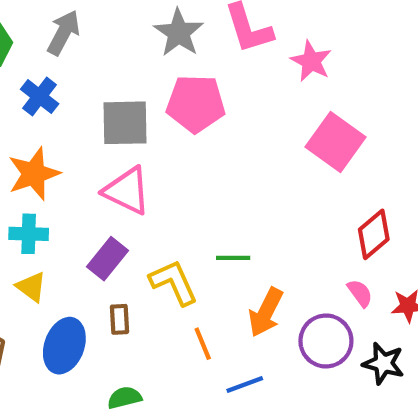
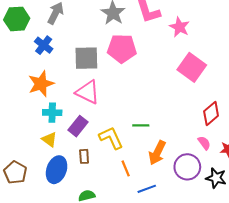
cyan cross: (29, 234) -> (52, 113), moved
yellow triangle: (31, 287) -> (49, 139), moved

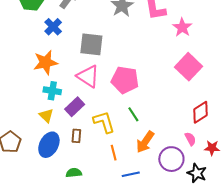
pink pentagon: (122, 48) -> (125, 80), moved
green line: (141, 125) -> (133, 114), turned 49

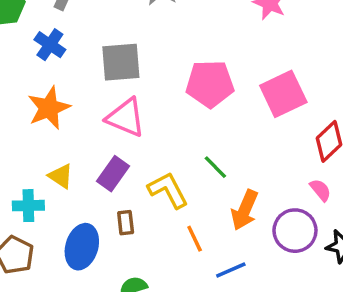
pink square: (188, 67) -> (283, 94), moved, turned 32
pink pentagon: (125, 80) -> (210, 84), moved
cyan cross: (52, 91) -> (28, 206), moved
yellow triangle: (46, 116) -> (61, 176), moved

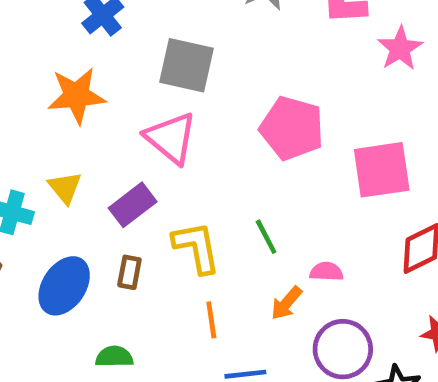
pink semicircle: (320, 190) -> (326, 272), moved, turned -65
orange arrow: (245, 210) -> (287, 303), size x0.7

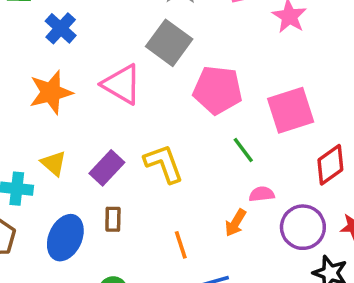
gray square: (187, 65) -> (169, 43), moved, turned 33
pink triangle: (171, 138) -> (122, 84), moved
green line: (266, 237) -> (243, 150), moved
yellow L-shape: (197, 247) -> (164, 164), moved
purple circle: (343, 349) -> (303, 227), moved

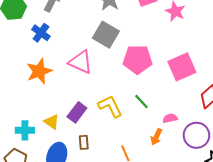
green line: (243, 150) -> (141, 101), moved
yellow triangle: (54, 163) -> (52, 122), moved

